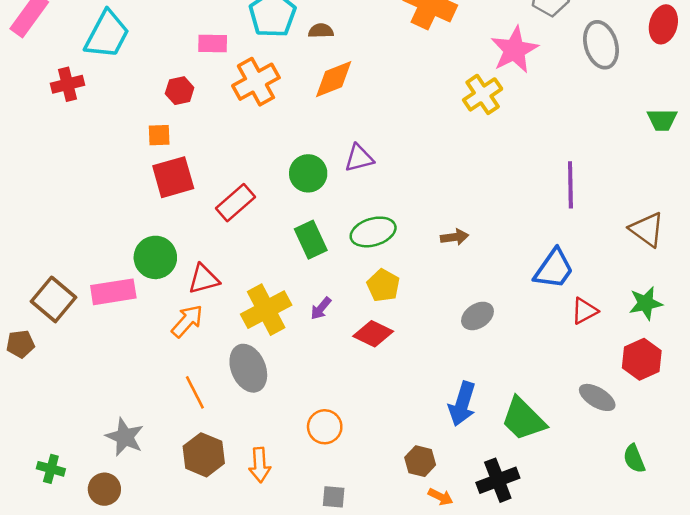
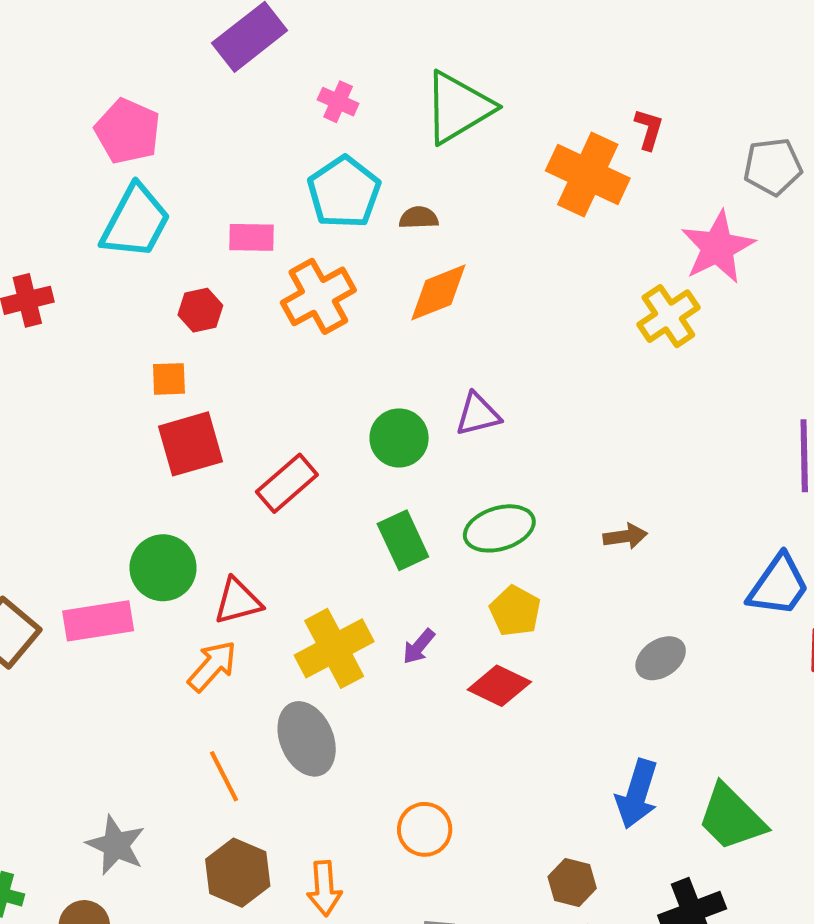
cyan trapezoid: (107, 35) -> (135, 222), moved

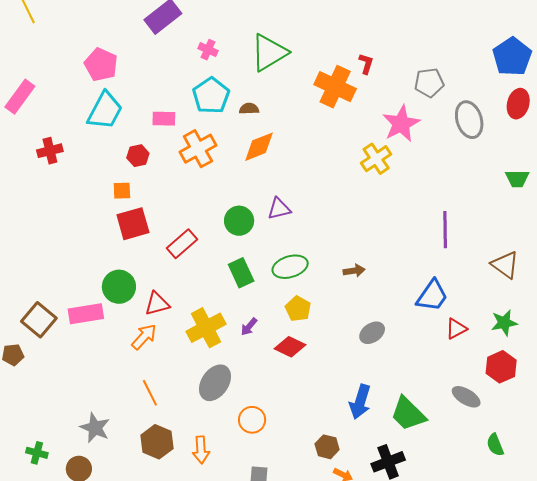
gray ellipse: (307, 739) -> (215, 383), moved, turned 57

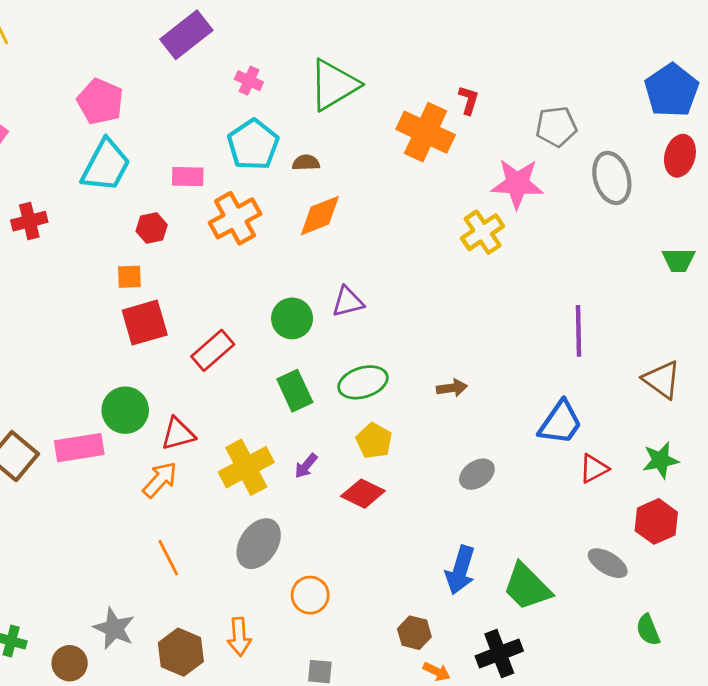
pink star: (401, 124) -> (517, 184), turned 30
gray star: (95, 428) -> (114, 628), moved
brown hexagon: (157, 442) -> (181, 652), moved

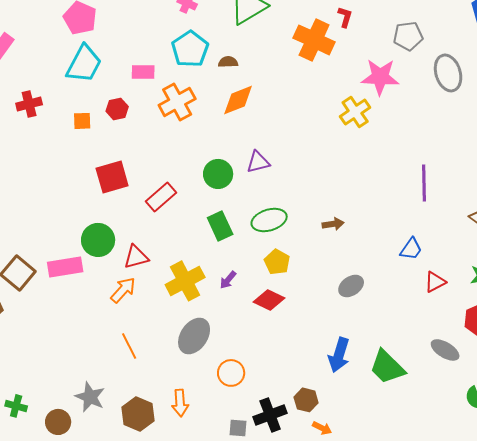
orange square: (129, 277) -> (82, 121), moved
blue trapezoid: (560, 423) -> (411, 249), size x0.7
black cross: (499, 653) -> (270, 415), moved

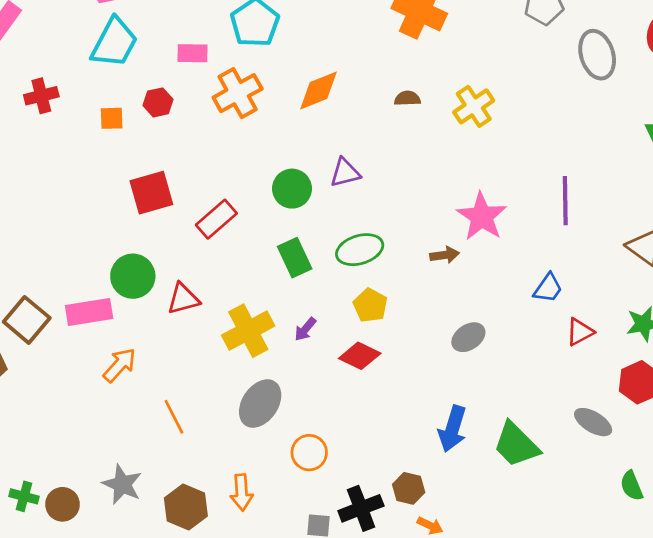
brown semicircle: (228, 62) -> (407, 98), moved
pink star: (380, 77) -> (482, 216), moved, turned 30
orange arrow: (123, 290) -> (120, 365), moved
brown circle: (58, 422) -> (62, 504), moved

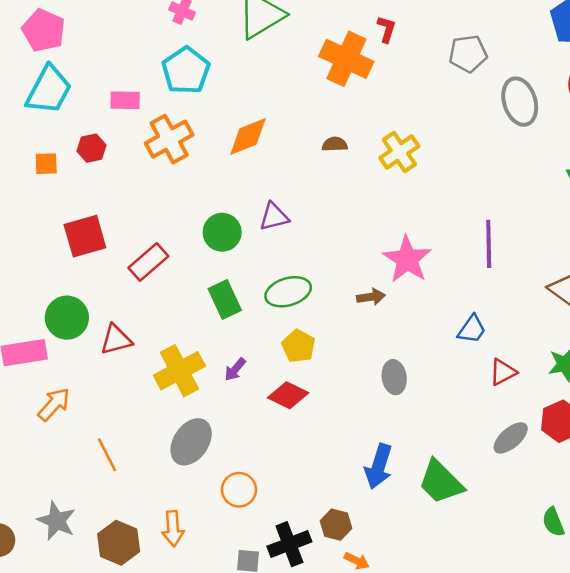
gray ellipse: (468, 337) -> (394, 377), turned -64
gray ellipse: (593, 422) -> (511, 438), moved, turned -72

